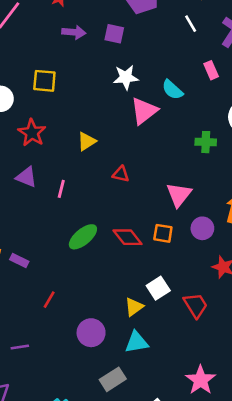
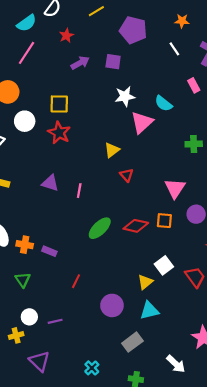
purple arrow: (74, 32) -> (80, 63), turned -30
red star: (32, 133) -> (59, 133), moved
yellow triangle: (87, 141) -> (112, 150), moved
red triangle: (121, 174) -> (127, 175), turned 40
red diamond: (127, 237) -> (136, 226), turned -35

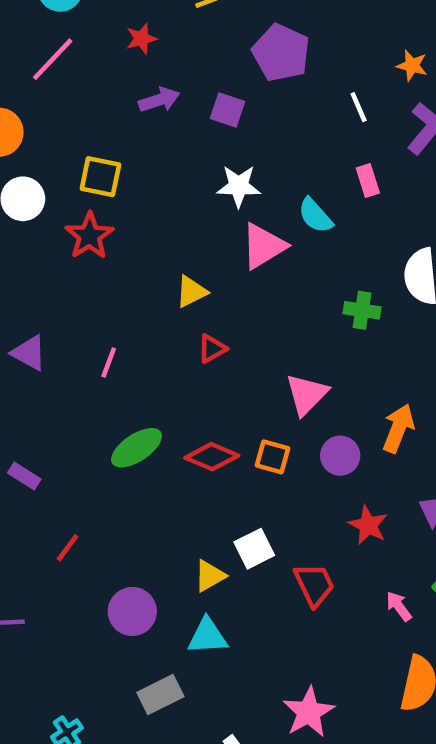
orange star: (182, 21) -> (412, 66), moved
pink rectangle: (194, 85) -> (368, 181), moved
red triangle: (127, 175) -> (212, 349), turned 32
purple triangle: (50, 183) -> (29, 353), moved

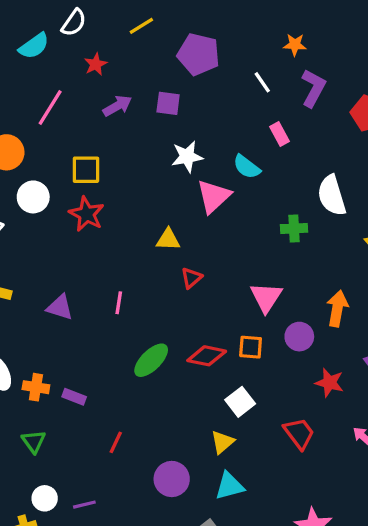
pink line: (53, 59) -> (50, 107), moved
yellow triangle: (191, 292) -> (168, 240), turned 40
white square: (254, 549) -> (240, 402), moved

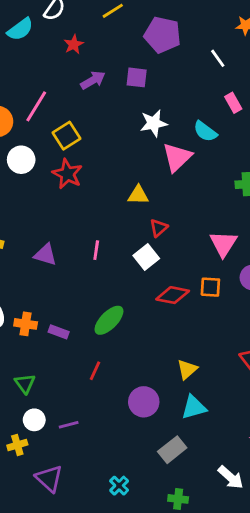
pink line: (50, 107) -> (36, 106), moved
yellow square: (86, 170) -> (66, 136), turned -32
green ellipse: (151, 360) -> (109, 320), moved
white square: (240, 402) -> (146, 257), moved
green triangle: (34, 441) -> (25, 384), moved

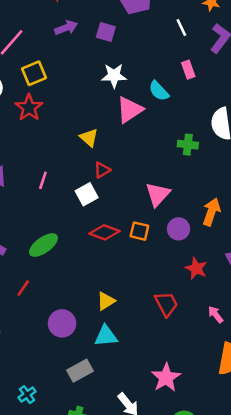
yellow triangle: (138, 195) -> (89, 138), turned 30

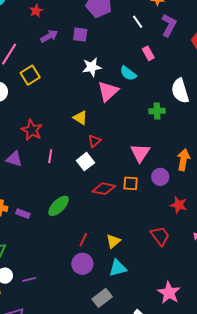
red star: (29, 108) -> (32, 130), moved
red line: (23, 288) -> (83, 240), moved

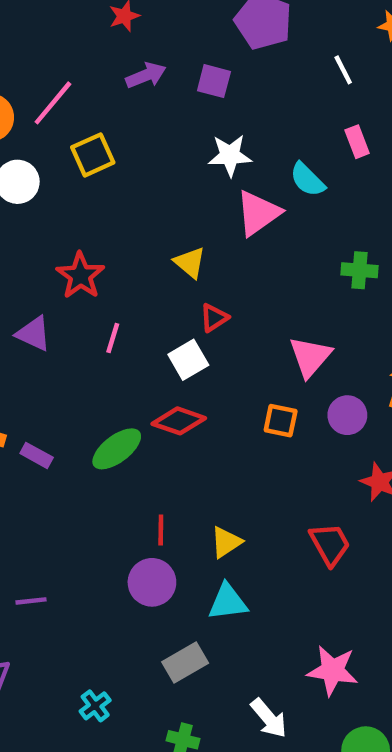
red diamond: (104, 189) -> (179, 421), moved
red line: (83, 240) -> (161, 530), turned -32
pink star: (169, 293) -> (333, 670), turned -30

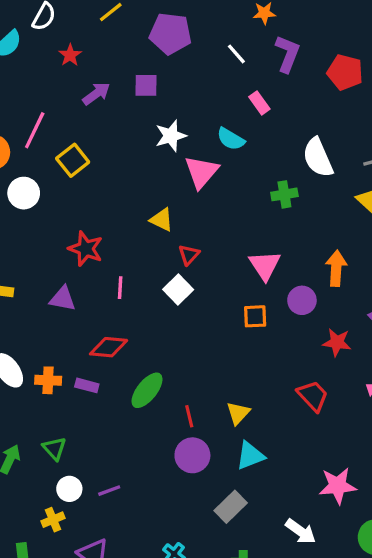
red diamond: (179, 421) -> (109, 347), moved
green ellipse: (117, 449) -> (147, 390), moved

